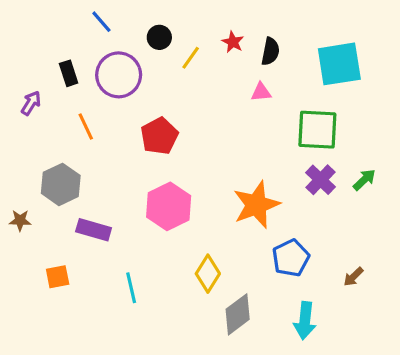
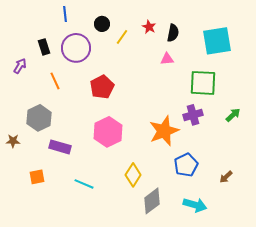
blue line: (101, 22) -> (65, 14), turned 35
purple cross: (320, 180) -> (193, 115), moved, turned 30
cyan line: (131, 288) -> (84, 184), turned -54
cyan arrow: (305, 321) -> (195, 205), turned -80

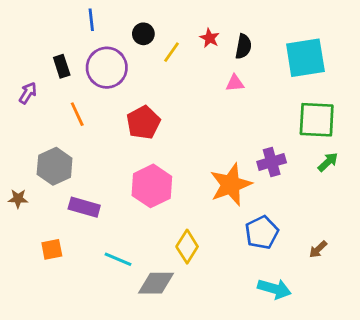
green square: (203, 83) -> (317, 120), moved
gray diamond: (152, 201) -> (156, 283), moved, turned 36

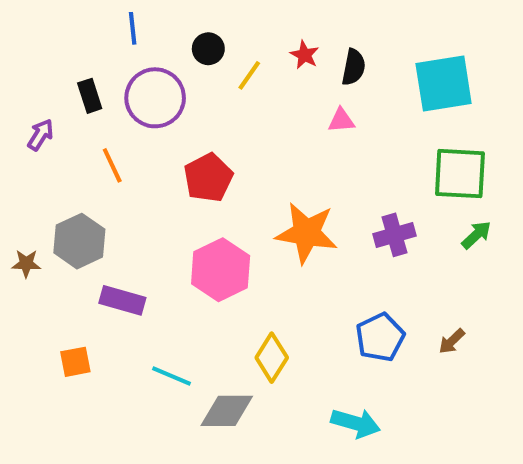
orange star: (231, 185) -> (307, 233), moved, turned 30
brown star: (18, 199) -> (26, 264), moved
brown arrow: (318, 249) -> (452, 341), moved
cyan arrow: (274, 289) -> (356, 423), moved

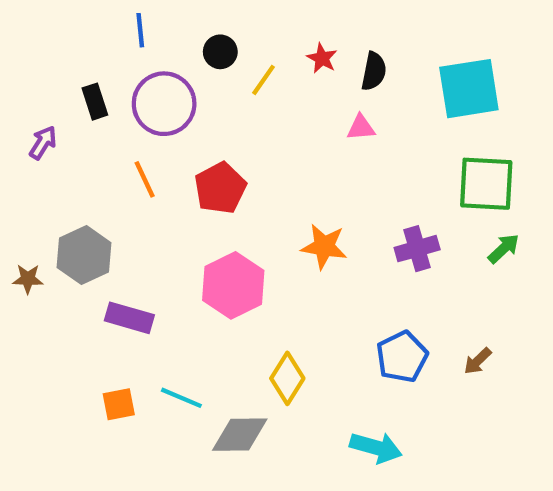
orange line: (112, 165) -> (145, 179), moved
orange star: (307, 233) -> (324, 246), size x0.7
orange square: (75, 362) -> (119, 404), moved

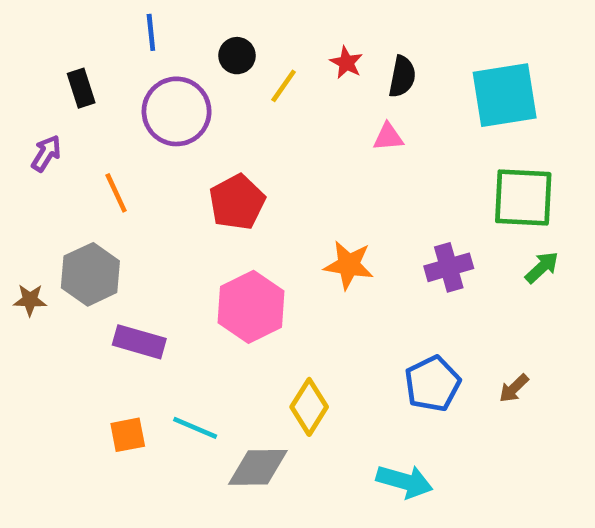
black rectangle: (95, 102) -> (81, 88), moved
orange line: (145, 179) -> (116, 193), moved

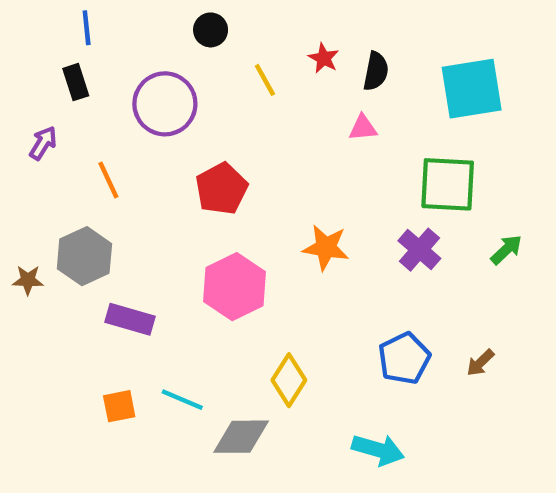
blue line: (151, 32) -> (87, 28), moved
black circle: (237, 56) -> (211, 30), moved
yellow line: (284, 86) -> (265, 80), turned -64
green square: (523, 198) -> (448, 184), moved
purple cross: (449, 267) -> (419, 250), turned -33

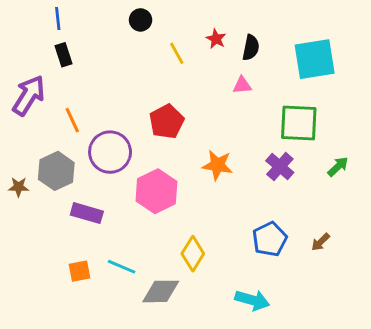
black rectangle: (76, 82) -> (64, 55), moved
purple circle: (165, 104) -> (110, 152), moved
purple arrow: (43, 143) -> (29, 95), size x1.8
red pentagon: (221, 189) -> (167, 122), moved

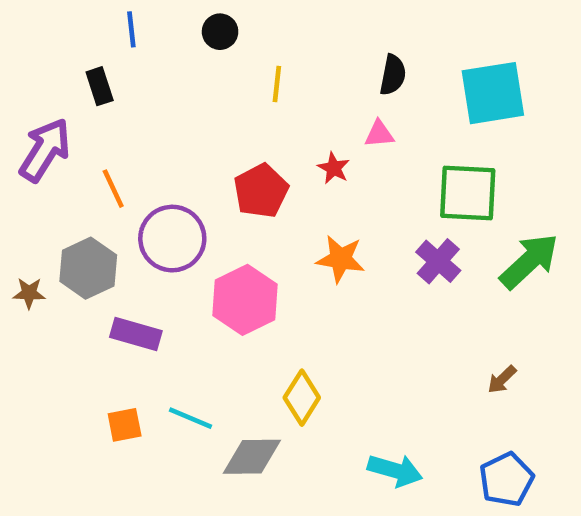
blue line: (58, 19) -> (131, 29), moved
red star: (216, 39) -> (334, 168), moved
yellow line: (177, 53) -> (277, 84), turned 35
green arrow: (338, 167) -> (529, 261), size x1.8
blue pentagon: (270, 239) -> (506, 479), moved

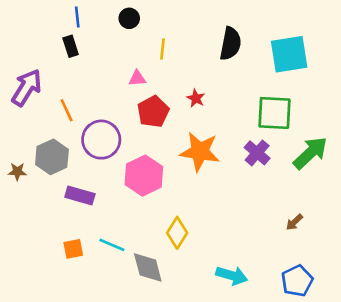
black semicircle: (393, 75) -> (230, 44), size x1.4
black rectangle: (100, 86) -> (71, 46), moved
pink triangle: (379, 134) -> (137, 78), moved
orange star: (341, 259) -> (200, 152), size x1.4
gray diamond: (252, 457) -> (148, 267), turned 76

